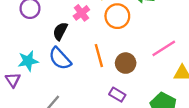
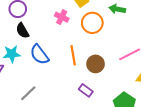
pink cross: (81, 13) -> (62, 17), turned -32
black semicircle: (60, 31) -> (22, 31), moved, turned -63

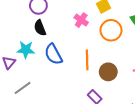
gray line: (28, 93) -> (23, 88), moved

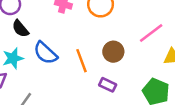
orange line: (87, 60) -> (81, 61), moved

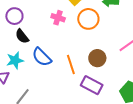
purple rectangle: (108, 85) -> (92, 85), size x1.5

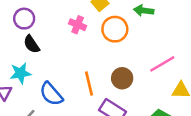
blue semicircle: (42, 57) -> (51, 94), moved

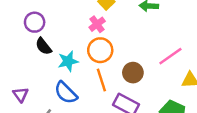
pink cross: (78, 25) -> (97, 24), moved, turned 35
orange circle: (115, 29) -> (100, 50), moved
cyan star: (21, 73) -> (68, 61), moved

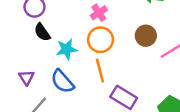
brown circle: (133, 73) -> (146, 36), moved
purple triangle: (21, 95) -> (26, 77), moved

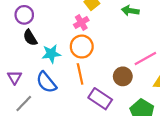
brown circle: (146, 36) -> (123, 76), moved

